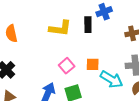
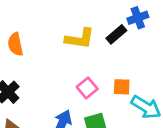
black rectangle: (88, 25) -> (116, 34), turned 49

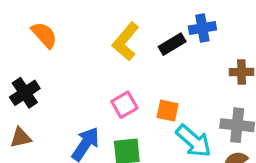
yellow L-shape: (80, 39) -> (126, 42), turned 112
orange semicircle: (15, 44) -> (44, 35), turned 140

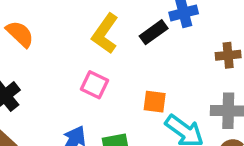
pink square: (124, 105) -> (94, 85), moved, turned -30

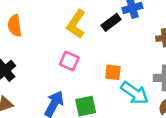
orange semicircle: (20, 34) -> (15, 26), turned -140

